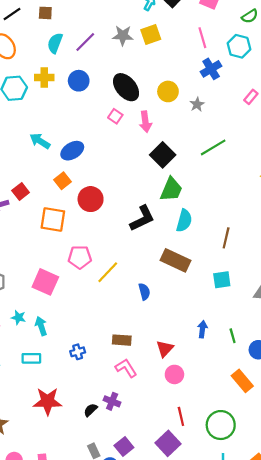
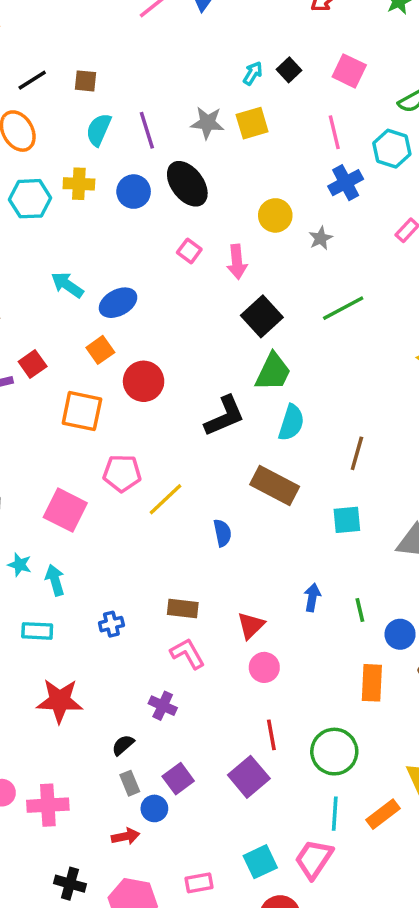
purple line: (85, 42) -> (147, 130), turned -65
black ellipse: (126, 87) -> (187, 184), moved
orange rectangle: (242, 381) -> (372, 683), turned 40
black semicircle: (91, 410) -> (123, 745), moved

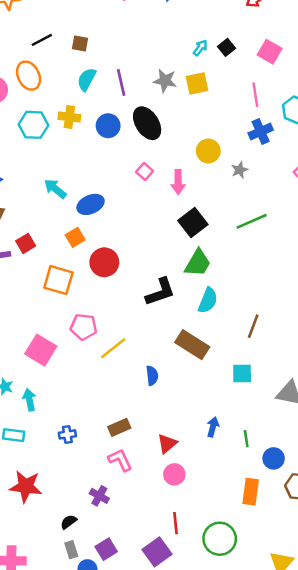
brown rectangle: (183, 609) -> (119, 427), turned -35

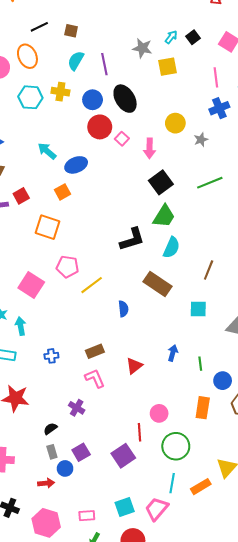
gray star: (165, 81) -> (142, 48), moved
red circle: (104, 262) -> (100, 127), moved
pink circle: (174, 474) -> (159, 413), moved

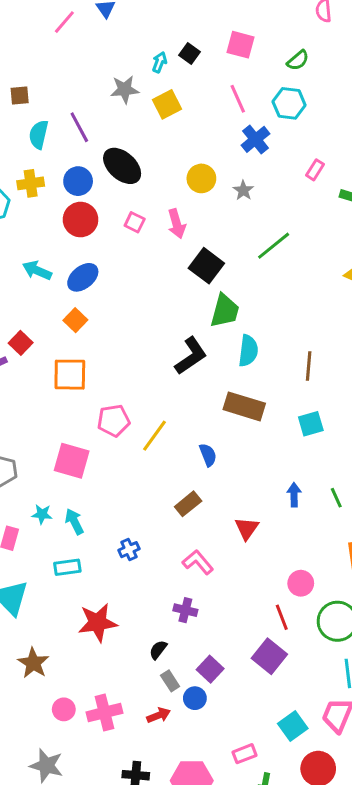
red circle: (100, 127) -> (81, 220), moved
brown rectangle: (95, 351) -> (188, 504), moved
red arrow: (46, 483) -> (159, 715), moved

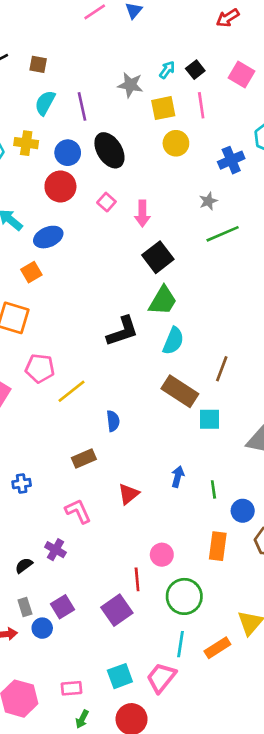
pink line: (238, 99) -> (201, 105), moved
yellow circle: (201, 178) -> (176, 143), moved
green line: (274, 246) -> (223, 234), moved
brown rectangle: (244, 406) -> (180, 391), moved
black semicircle: (158, 650) -> (24, 565), moved

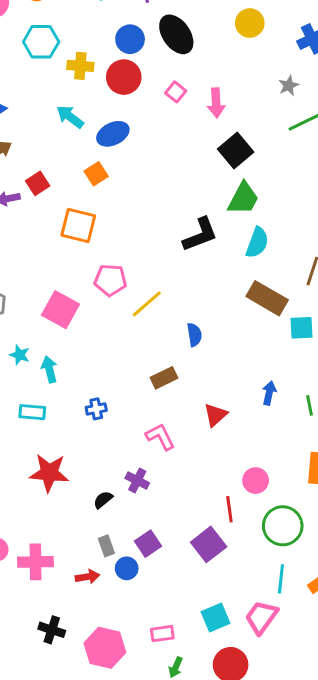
yellow cross: (26, 143) -> (80, 66), moved

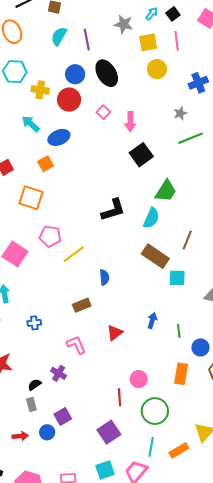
green trapezoid: (243, 198) -> (166, 191), moved
purple square: (209, 544) -> (109, 432), moved
gray rectangle: (106, 546) -> (31, 404), moved

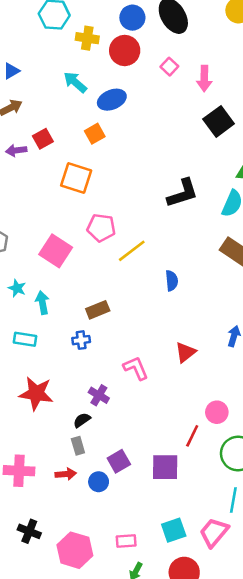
brown rectangle: (82, 305) -> (98, 310), moved
purple cross: (59, 373) -> (99, 395), moved
red line: (120, 397) -> (192, 436), turned 30
purple square: (109, 432) -> (165, 467), moved, turned 35
red arrow: (20, 436) -> (66, 474), moved

